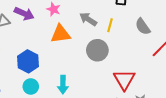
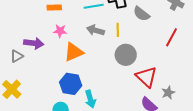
gray semicircle: (143, 27) -> (141, 14), moved
gray circle: (97, 50) -> (126, 55), moved
blue hexagon: (28, 61) -> (71, 84), moved

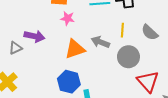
gray semicircle: (141, 14) -> (150, 32), moved
gray arrow: (95, 30) -> (100, 42), moved
pink star: (60, 31) -> (68, 18), moved

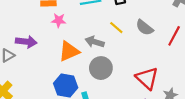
yellow line: (122, 30) -> (116, 28), turned -48
gray circle: (128, 57) -> (101, 68), moved

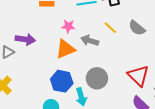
pink star: (59, 20) -> (68, 26), moved
gray circle: (101, 68) -> (97, 78), moved

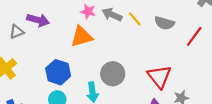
gray semicircle: (137, 28) -> (164, 23), turned -30
gray arrow: (90, 41) -> (112, 15), moved
blue hexagon: (62, 81) -> (58, 72), moved

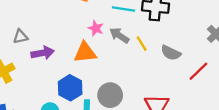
purple arrow: (38, 20) -> (43, 53), moved, turned -35
blue hexagon: (58, 72) -> (70, 88), moved

